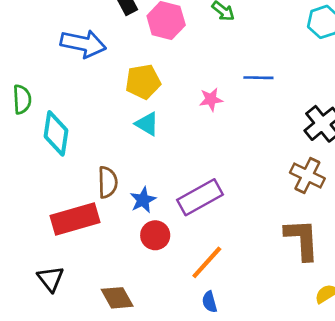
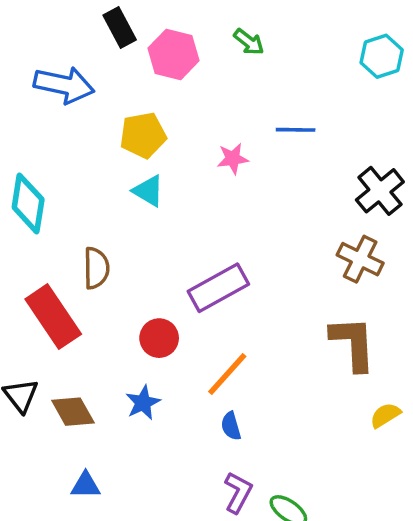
blue star: (143, 200) -> (143, 403), moved
red rectangle: (75, 219) -> (53, 317), turned 72
brown diamond: (117, 298) -> (73, 412), moved

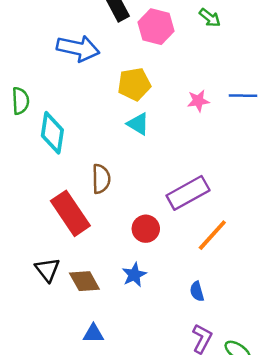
blue line: (296, 130) -> (243, 96), moved
orange line: (227, 374) -> (212, 235), moved

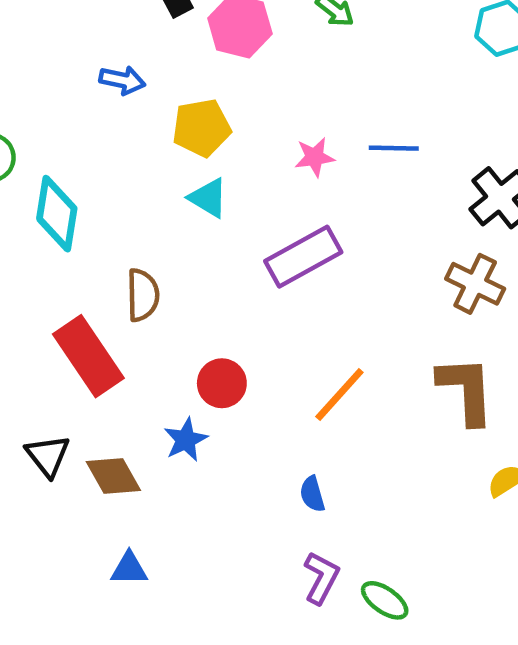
blue arrow: (78, 48) -> (122, 80), moved, size x0.6
purple rectangle: (188, 193) -> (303, 257), moved
blue star: (134, 275) -> (186, 440), moved

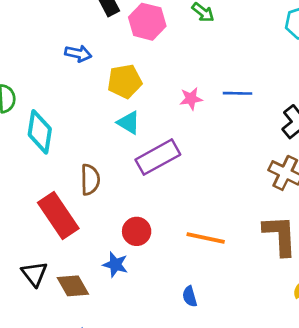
purple rectangle: (303, 257) -> (158, 157), moved
orange line: (339, 395) -> (206, 238), turned 60
blue star: (186, 440) -> (115, 265), turned -30

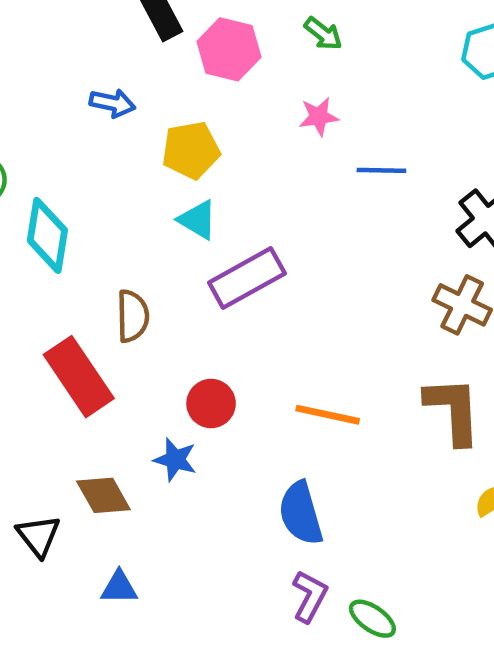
pink star: (191, 99) -> (319, 117), moved
black triangle: (34, 274) -> (38, 536), moved
blue semicircle: (190, 296) -> (301, 513), size x1.8

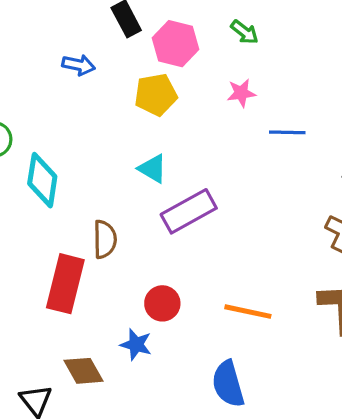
blue arrow: (112, 103) -> (79, 65), moved
yellow pentagon: (191, 150) -> (156, 95), moved
red rectangle: (79, 377) -> (65, 284), turned 48

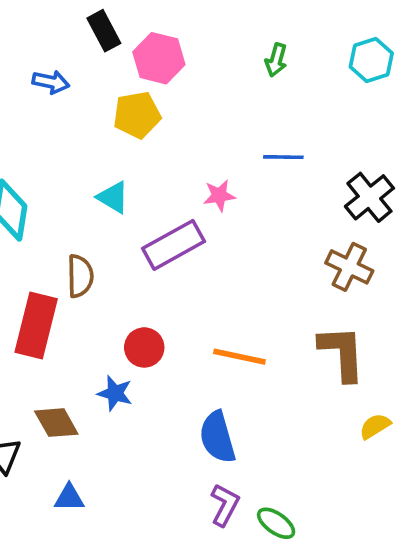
green arrow: (245, 32) -> (276, 60), moved, turned 68
pink star: (241, 93) -> (219, 195), moved
cyan triangle: (152, 169) -> (113, 197), moved

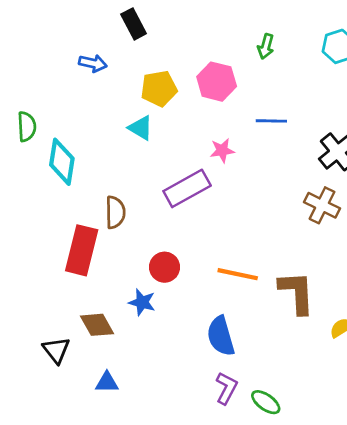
pink hexagon: (159, 58) -> (217, 82), moved
cyan triangle: (113, 197) -> (141, 128), moved
brown L-shape: (342, 353) -> (297, 292), moved

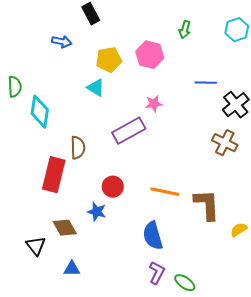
blue line: (271, 121) -> (206, 83), moved

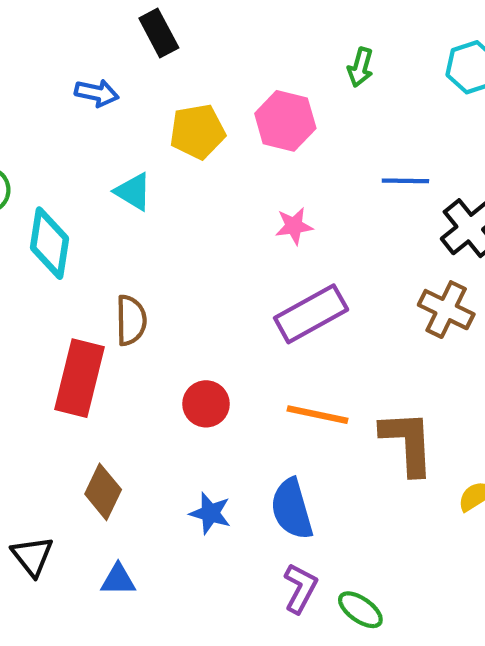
cyan triangle: (96, 88) -> (133, 192), moved
purple rectangle: (129, 131) -> (311, 314), moved
blue star: (97, 212) -> (210, 513), moved
brown diamond: (65, 228) -> (103, 492), turned 55
black triangle: (36, 246) -> (32, 556), moved

